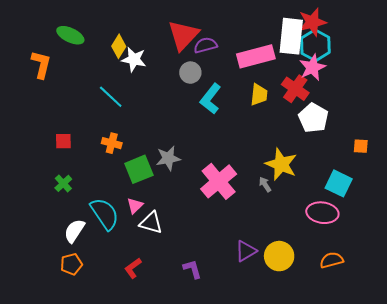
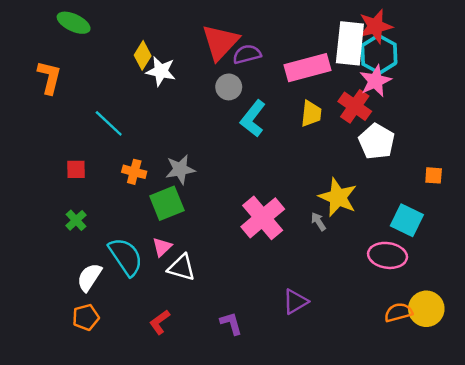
green ellipse: (70, 35) -> (74, 23), moved
cyan line: (111, 97) -> (109, 123), moved
gray star: (168, 158) -> (180, 169), moved
yellow circle: (279, 256) -> (426, 309), moved

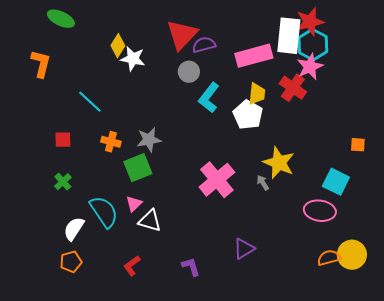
white pentagon: (377, 142) -> (248, 115), moved

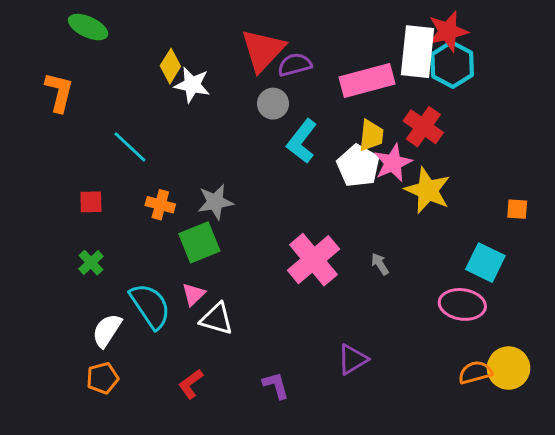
pink star: (310, 67) -> (393, 163), moved
yellow star: (279, 163) -> (428, 190), moved

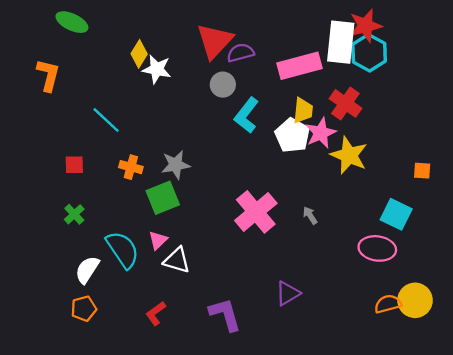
purple L-shape: (276, 385) -> (225, 314), size x1.5

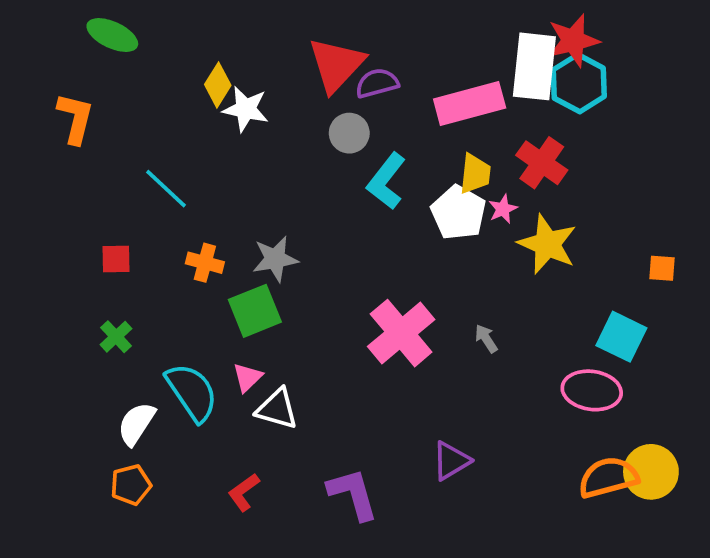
pink star: (321, 133) -> (503, 209), size x0.6
orange semicircle: (388, 304) -> (608, 477), size x1.4

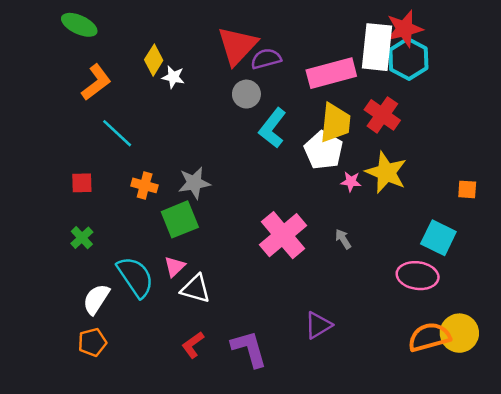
white star: (246, 109) -> (173, 77), size x0.7
orange L-shape: (75, 118) -> (96, 82), moved, turned 39
yellow trapezoid: (475, 174) -> (335, 123), size x1.4
pink star: (503, 209) -> (351, 182), moved, turned 30
red L-shape: (244, 492) -> (193, 345), moved

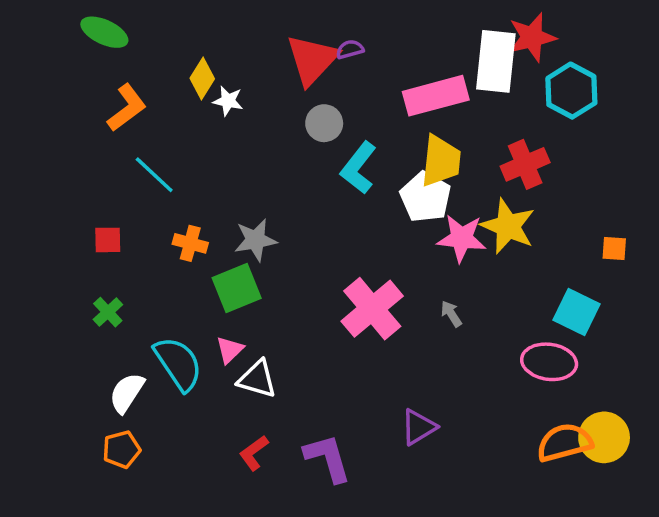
purple semicircle: (266, 59) -> (350, 49), moved, size x0.7
cyan hexagon: (408, 59) -> (571, 91), moved
red cross: (382, 115) -> (525, 164), moved, turned 32
pink star: (351, 182) -> (462, 238), size x1.8

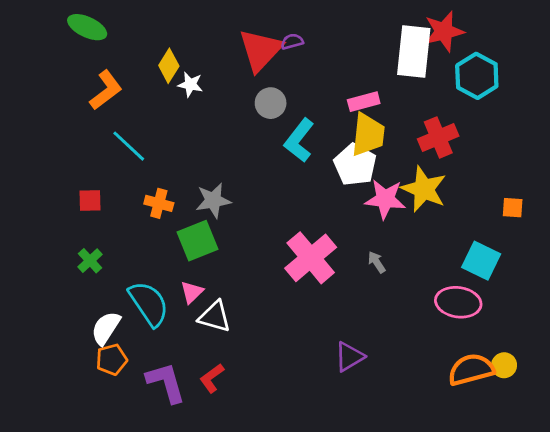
pink rectangle: (436, 96) -> (364, 102), moved, size x0.6
yellow circle: (604, 437) -> (504, 365), size x0.6
orange pentagon: (122, 449) -> (112, 360), moved
purple L-shape: (328, 458) -> (166, 382), moved

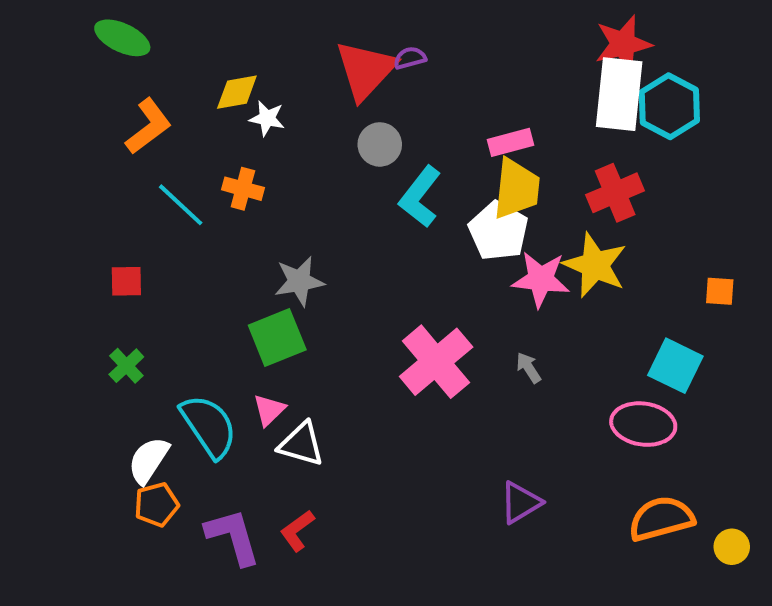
white rectangle: (414, 51) -> (619, 94), moved
yellow diamond: (169, 66) -> (237, 92), turned 48
orange cross: (159, 203) -> (243, 189), moved
purple triangle: (349, 357) -> (521, 502), moved
yellow circle: (504, 365) -> (732, 547), moved

